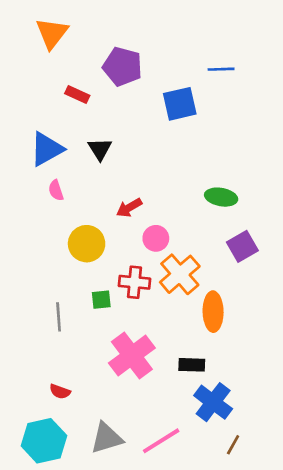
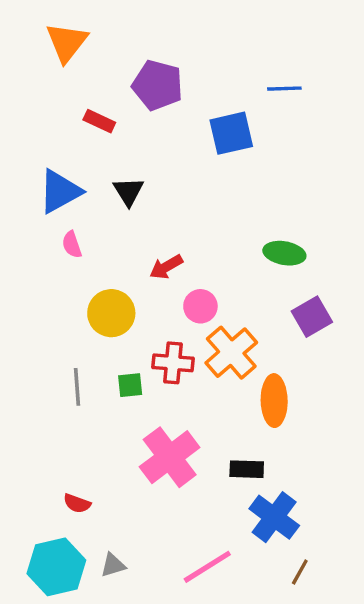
gray line: (59, 317) -> (77, 387), moved
gray triangle: (107, 438) -> (113, 565), moved, size x0.6

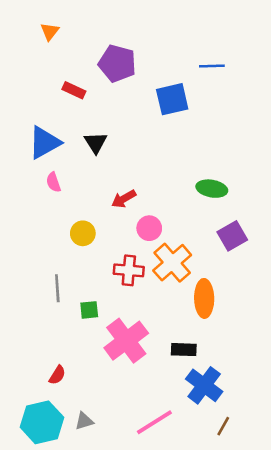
orange triangle: (67, 42) -> (50, 32), size x0.6
yellow circle: (111, 313) -> (83, 233), size x0.7
green square: (130, 385) -> (89, 310), moved
red semicircle: (77, 503) -> (57, 375), turned -78

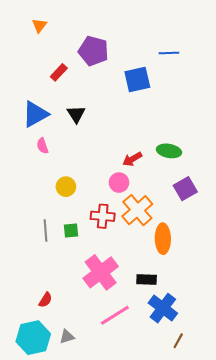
red rectangle: (74, 90) -> (59, 72), turned -72
red arrow: (124, 199) -> (132, 159), moved
green square: (89, 310) -> (71, 231), moved
pink line: (154, 422) -> (115, 315), moved

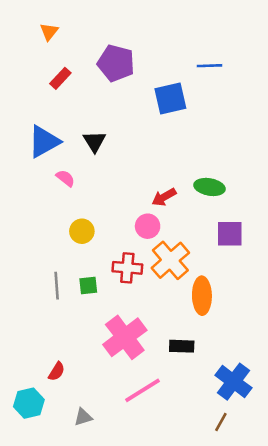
red rectangle: (59, 72) -> (60, 78), moved
pink semicircle: (42, 146) -> (65, 178), moved, turned 147
purple square: (185, 189) -> (230, 234), turned 30
blue cross: (163, 308) -> (234, 382), moved
cyan hexagon: (33, 338) -> (29, 403), moved, size x0.7

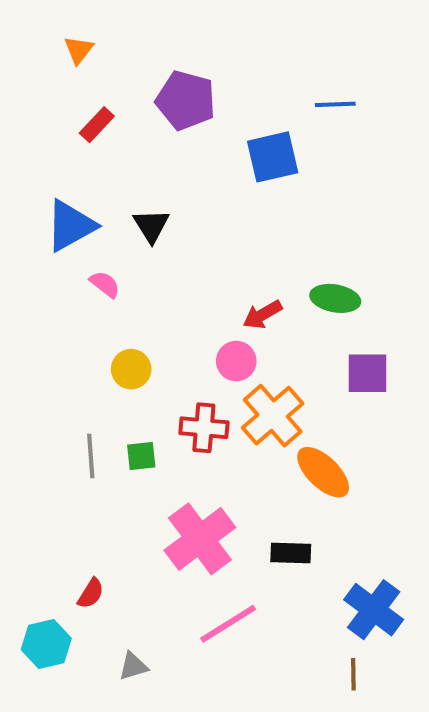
orange ellipse: (202, 296) -> (323, 472), turned -45
brown line: (221, 422) -> (353, 674), turned -30

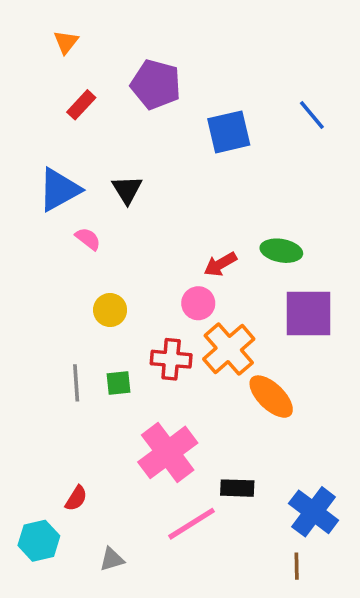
blue line: (335, 104) -> (312, 115), moved, turned 52
purple square: (368, 373) -> (308, 313), size x1.4
black rectangle: (291, 553) -> (237, 488), moved

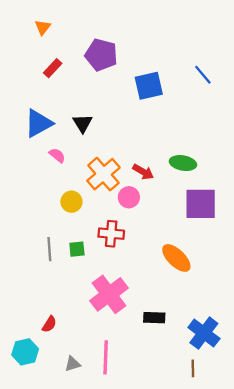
red arrow: (220, 264) -> (143, 172), turned -120
orange cross: (229, 349) -> (103, 174), moved
pink line: (191, 524) -> (106, 357), moved, turned -56

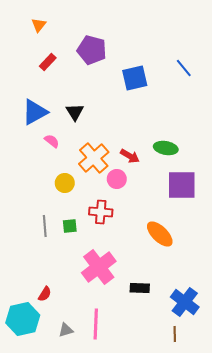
cyan hexagon: (25, 352) -> (23, 319), size x1.4

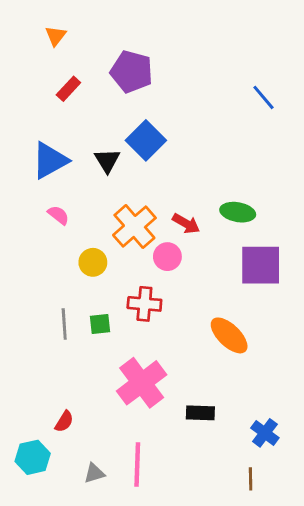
blue square: (135, 78) -> (146, 140), moved, turned -32
pink semicircle: (52, 141) -> (58, 215), moved
blue cross: (185, 302) -> (265, 433), size x0.7
cyan hexagon: (23, 319) -> (33, 457), size x0.7

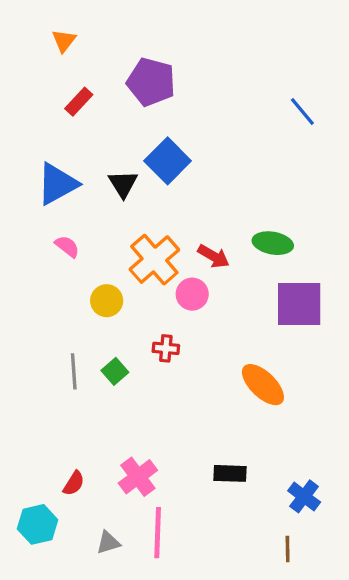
red cross: (144, 304) -> (166, 348), size x0.7
green square: (100, 324) -> (115, 371), turned -35
pink cross: (142, 383) -> (138, 477), moved, size x0.7

